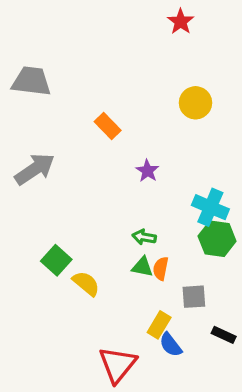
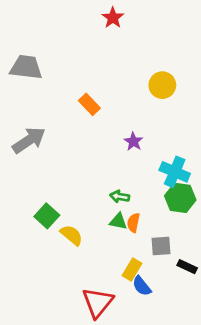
red star: (181, 22) -> (113, 18), moved
purple star: (147, 171) -> (133, 142), moved
black rectangle: (224, 335) -> (187, 267), moved

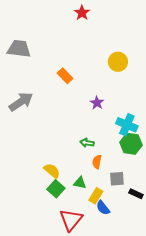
green square: (47, 216) -> (56, 189), moved
green triangle: (118, 221) -> (80, 183), moved

